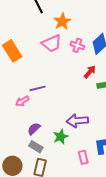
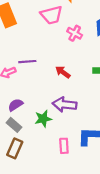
pink cross: (77, 45) -> (75, 33), moved
red arrow: (90, 72) -> (63, 72), moved, turned -104

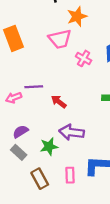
red arrow: (63, 72) -> (59, 102), moved
brown rectangle: (15, 148) -> (40, 179), moved, turned -54

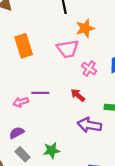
red arrow: (59, 102) -> (78, 95), moved
purple semicircle: (21, 132) -> (17, 133), moved
purple arrow: (72, 132) -> (89, 125), moved

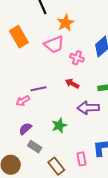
orange rectangle: (24, 46) -> (19, 37), moved
green star: (52, 150) -> (59, 125), moved

